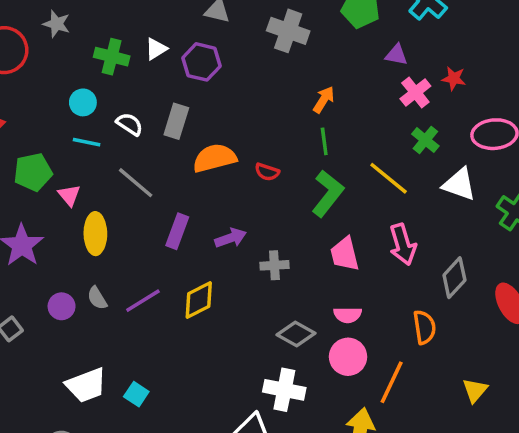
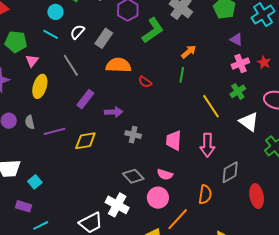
white semicircle: (130, 124) -> (77, 32), turned -98
green L-shape: (328, 193) -> (153, 30), moved

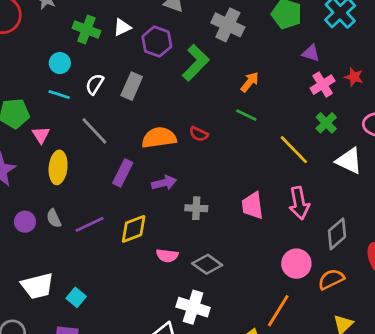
orange semicircle: (118, 65) -> (159, 138), moved
green line: (182, 75) -> (246, 115), turned -63
pink semicircle: (165, 174) -> (167, 256), moved
orange semicircle: (205, 194) -> (331, 279), moved, turned -114
pink circle: (158, 198) -> (296, 264), moved

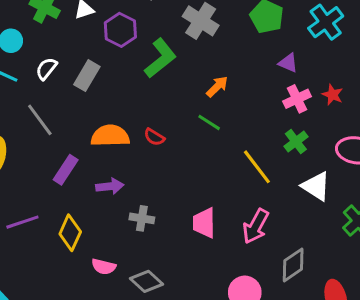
pink arrow: (299, 203) -> (256, 226), turned 32
yellow diamond: (134, 229) -> (70, 233), turned -52

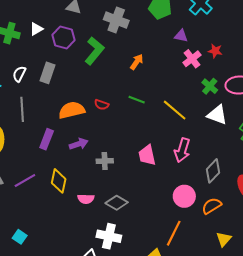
gray line: (40, 120) -> (22, 109), turned 45
green line: (209, 122) -> (137, 100), moved
green cross: (296, 142) -> (210, 86), moved

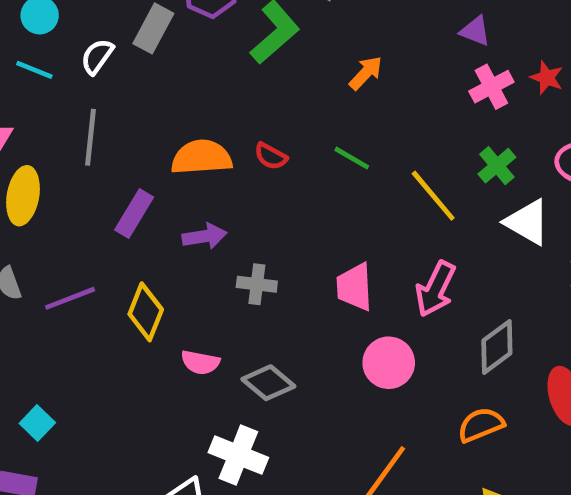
gray rectangle: (48, 73) -> (153, 28), moved
green cross: (210, 86) -> (497, 166), moved
pink circle: (184, 196) -> (389, 363), moved

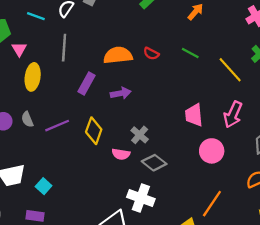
gray cross: (257, 284) -> (140, 135), moved, turned 36

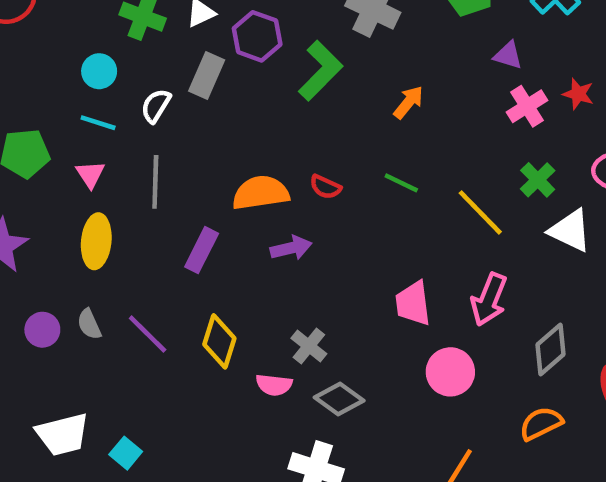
pink triangle: (19, 49) -> (90, 174), moved
purple arrow: (121, 93) -> (291, 248), moved
purple line: (57, 126) -> (148, 334), turned 70

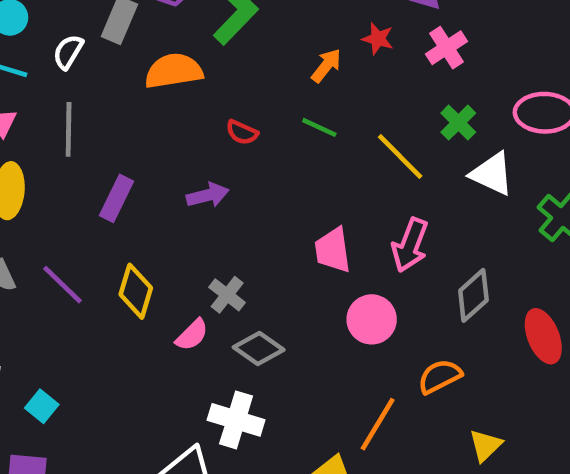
red star: (578, 94) -> (378, 39), moved
orange arrow: (408, 102) -> (326, 66), moved
orange semicircle: (261, 193) -> (174, 71), moved
pink semicircle: (274, 385) -> (192, 335), turned -51
orange semicircle: (541, 424) -> (440, 376), moved

